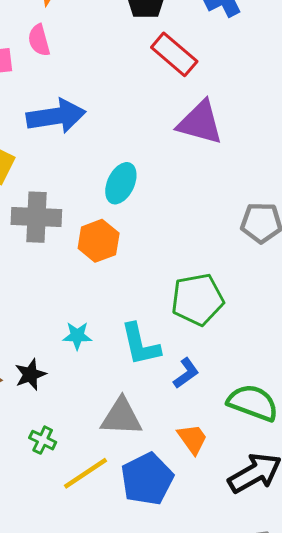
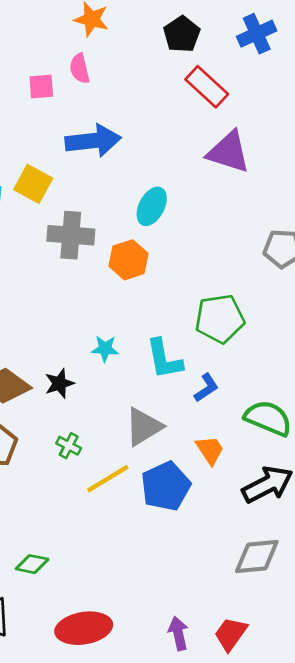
gray triangle: (121, 417) -> (144, 427), turned -36

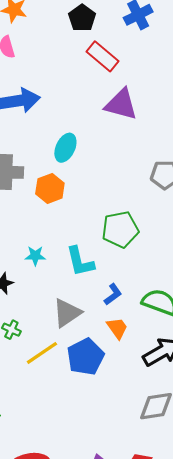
blue L-shape: (206, 388) -> (113, 294), moved

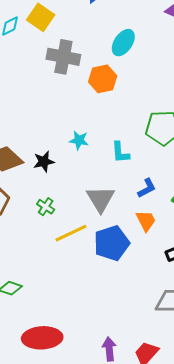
cyan L-shape: (80, 262) -> (120, 152), size x0.7
gray triangle: (67, 313) -> (101, 199), turned -36

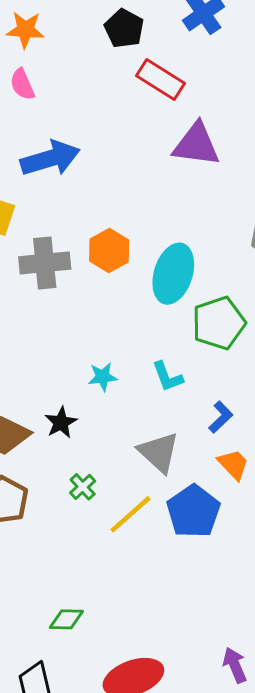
cyan ellipse: (123, 43) -> (173, 274), moved, size x1.4
orange hexagon: (103, 79) -> (109, 250), moved
green cross: (46, 207) -> (83, 487), turned 30

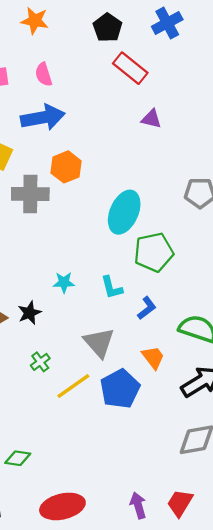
pink semicircle: (22, 84) -> (44, 74), moved
purple triangle: (196, 145) -> (151, 119), size x0.6
orange hexagon: (109, 250) -> (66, 167), moved
blue L-shape: (221, 417) -> (147, 308), moved

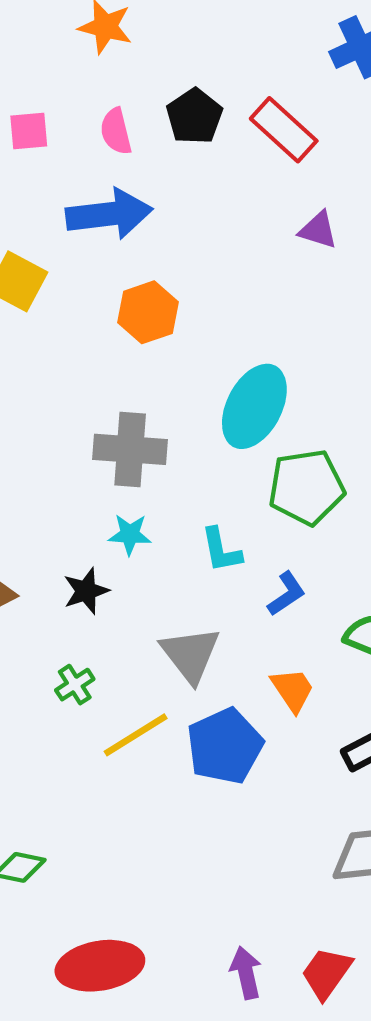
black pentagon: (108, 28) -> (194, 116), moved
gray cross: (30, 194) -> (130, 449), moved
black star: (29, 313) -> (86, 591), moved

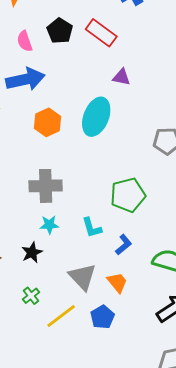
cyan ellipse: (254, 406) -> (96, 117), moved
orange trapezoid: (293, 690) -> (117, 282), moved
blue pentagon: (225, 746) -> (102, 317), size x0.7

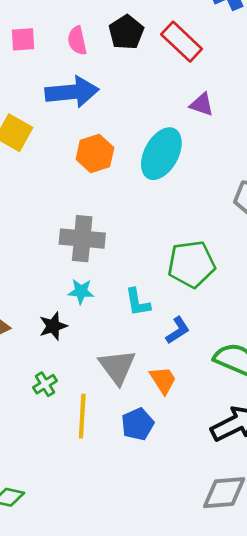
yellow line: (61, 316) -> (82, 416), turned -56

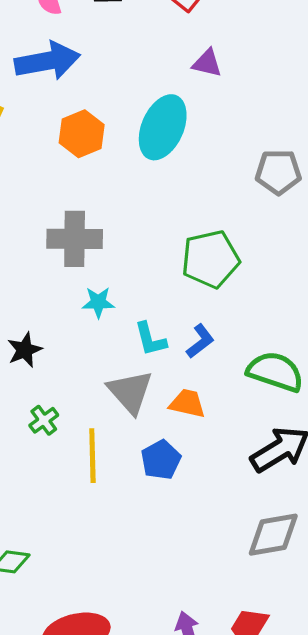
cyan star: (81, 291) -> (98, 302), moved
cyan L-shape: (138, 302) -> (150, 339), moved
black star: (53, 326) -> (25, 350), moved
orange trapezoid: (163, 380) -> (187, 403), turned -40

